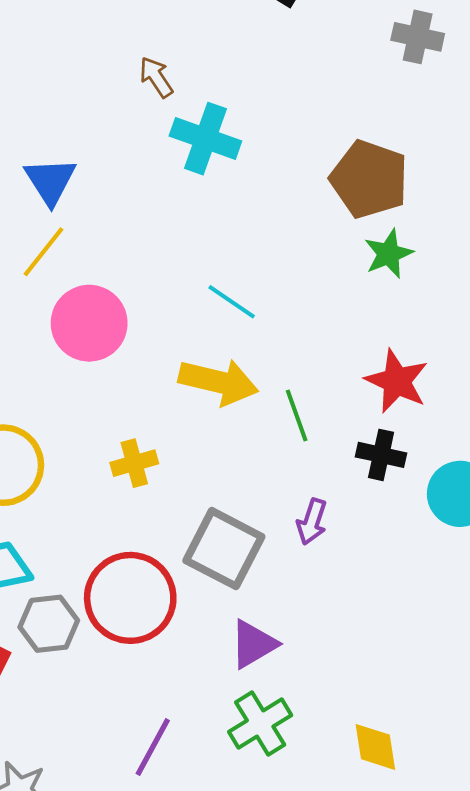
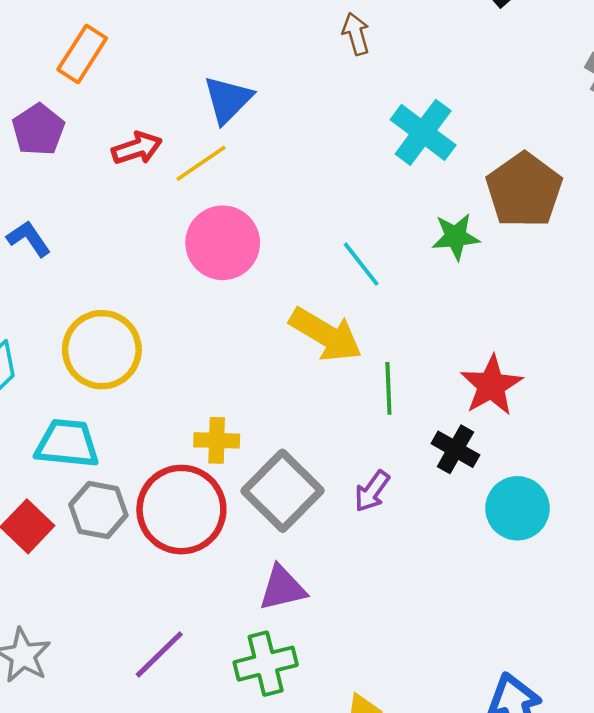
cyan cross: (205, 139) -> (423, 132), moved
green star: (389, 254) -> (456, 237), moved
yellow cross: (134, 463) -> (217, 440), moved

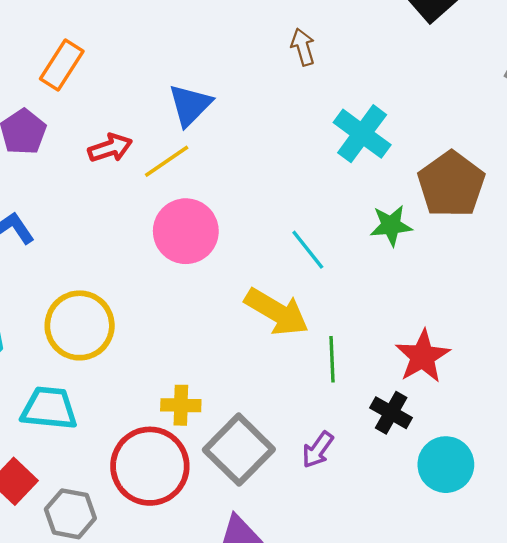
gray hexagon: (98, 510) -> (70, 514), moved

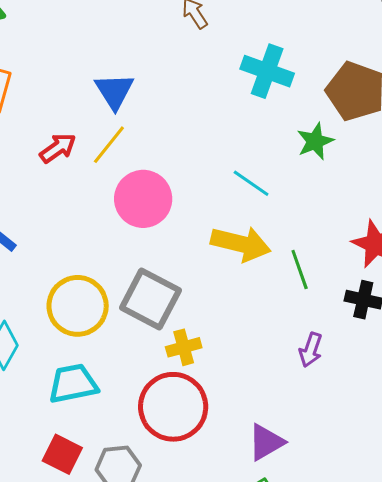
gray square: (239, 450) -> (150, 299), moved

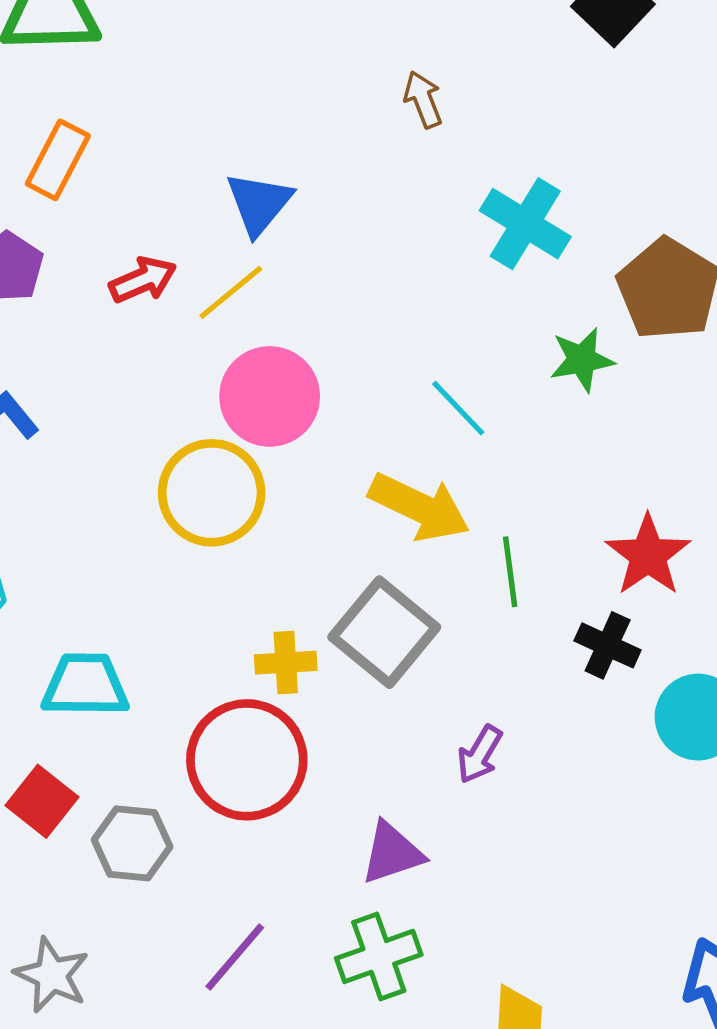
gray square: (150, 299) -> (384, 632), moved
yellow circle: (78, 306) -> (212, 493), moved
purple arrow: (311, 350) -> (480, 754), moved

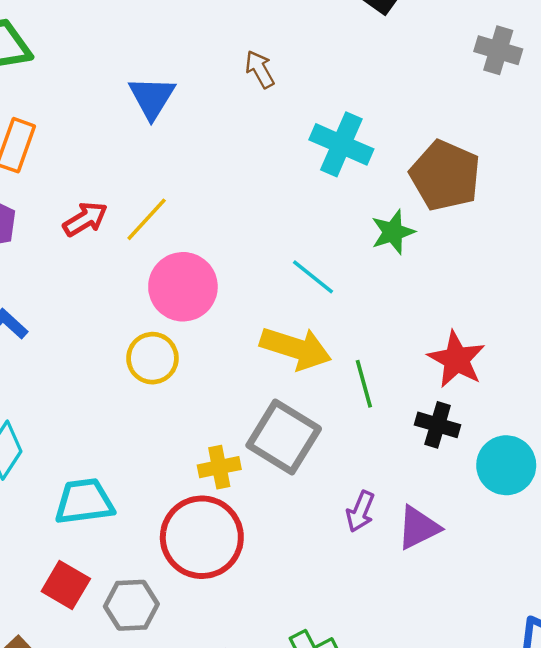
blue triangle: (259, 203) -> (152, 97), moved
yellow circle: (212, 493) -> (152, 358), size x0.7
purple triangle: (392, 853) -> (418, 528), moved

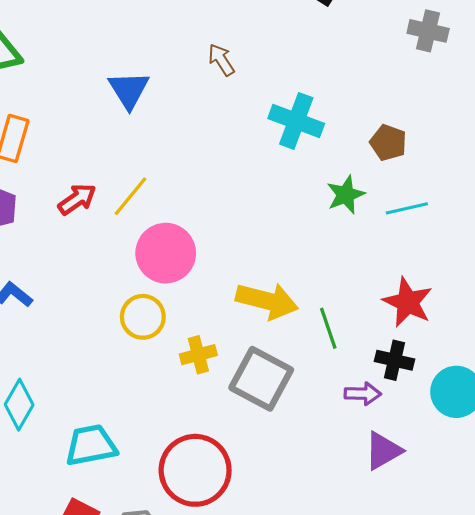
brown pentagon: (445, 175) -> (388, 143), size x0.6
cyan line: (313, 277) -> (407, 208), moved, turned -48
yellow cross: (219, 467) -> (198, 355), moved
purple arrow: (360, 511) -> (363, 394), moved, turned -108

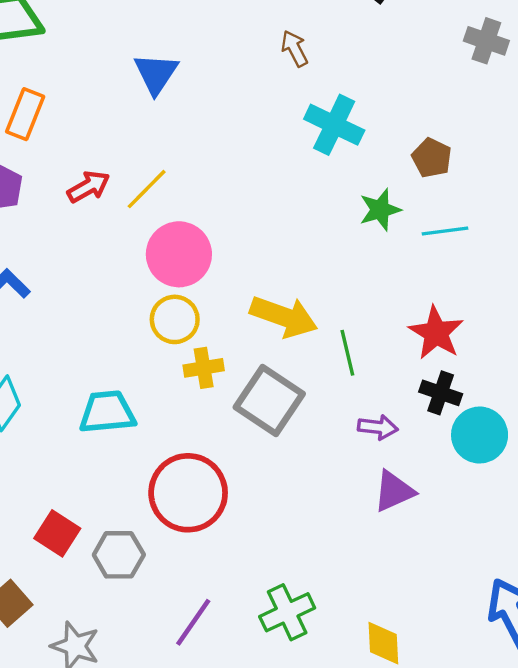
brown arrow: (221, 60) -> (294, 48), moved
yellow circle: (143, 317) -> (175, 319), moved
black cross: (395, 360) -> (441, 393), moved
cyan trapezoid: (91, 445) -> (107, 412), moved

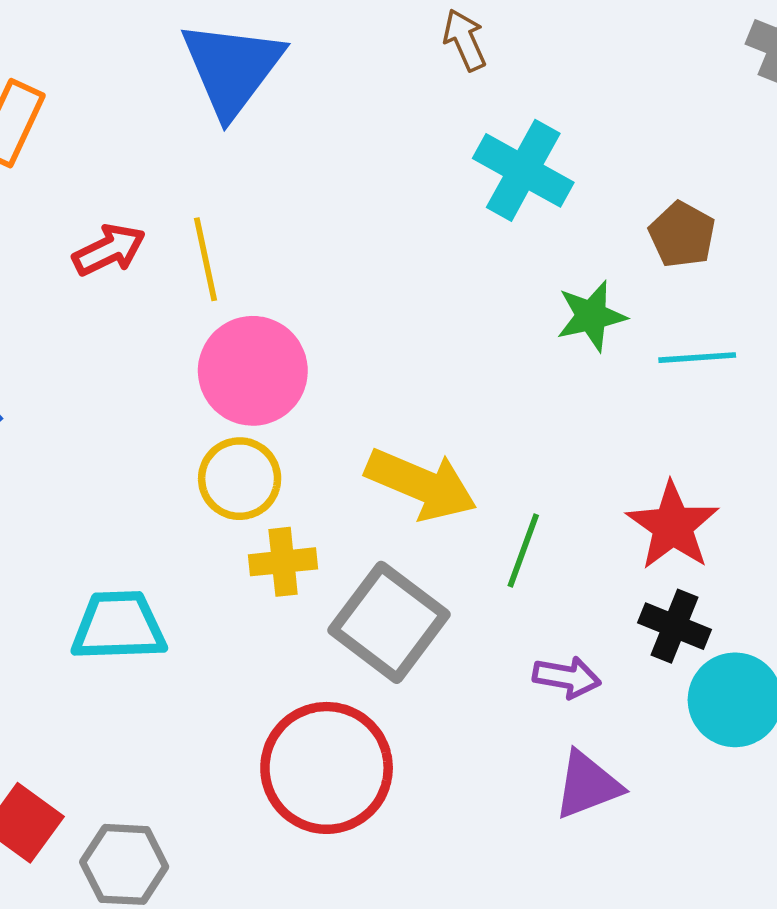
blue triangle: (156, 74) -> (232, 68), size x1.4
yellow line: (147, 189) -> (206, 259), turned -60
green line: (347, 353) -> (523, 550), turned 30
red circle: (188, 493) -> (327, 768), moved

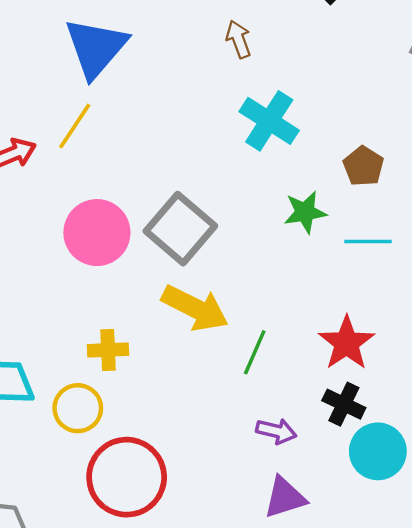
yellow line: (206, 259) -> (75, 126), moved, turned 42
yellow circle: (240, 479) -> (78, 408), moved
gray square: (389, 622) -> (180, 229), moved

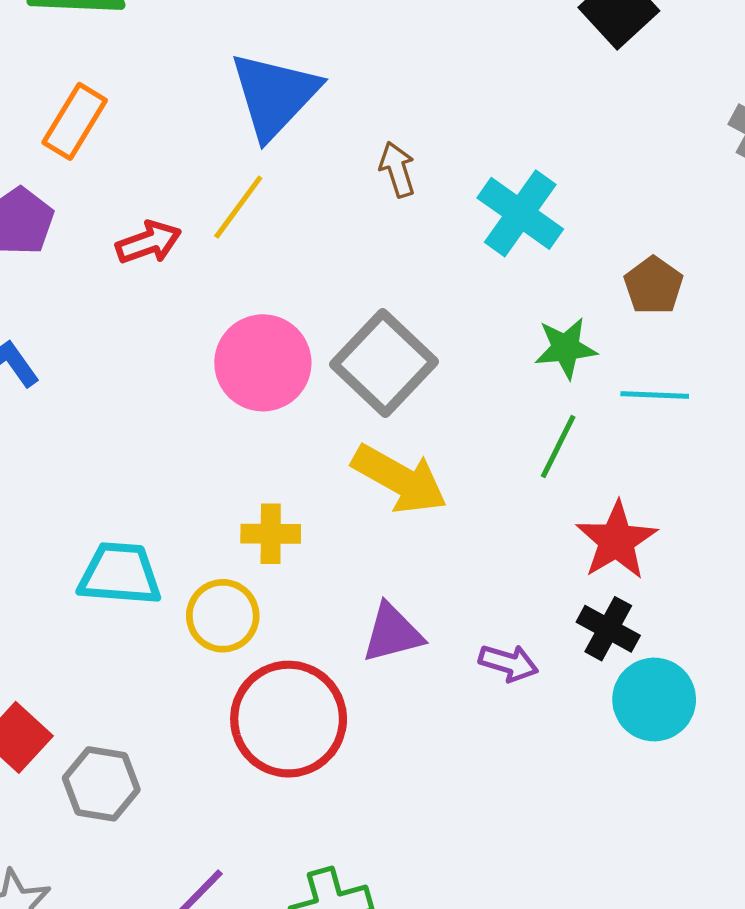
brown arrow: (239, 39) -> (397, 169), moved
green line: (255, 352) -> (558, 446), moved
purple triangle: (285, 497) -> (392, 633), moved

